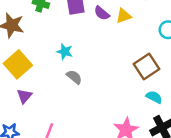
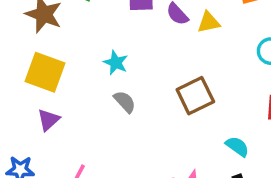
yellow square: (18, 64) -> (45, 72), turned -36
brown square: (146, 67) -> (195, 96), moved

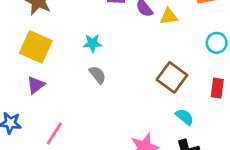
cyan star: (116, 63) -> (93, 43), turned -30
brown square: (195, 96) -> (172, 77), moved, turned -32

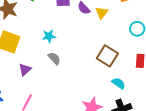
yellow triangle: (169, 16) -> (102, 13), turned -40
purple triangle: (36, 85) -> (25, 69), moved

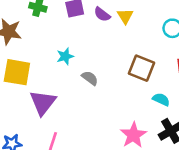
gray semicircle: (54, 58) -> (90, 78), moved
purple triangle: (25, 69) -> (43, 103), size x1.6

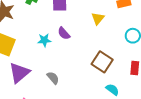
purple semicircle: (102, 14) -> (64, 33), moved
gray semicircle: (90, 78) -> (53, 78), moved

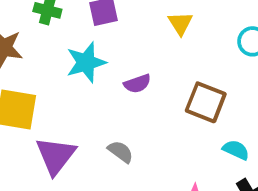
purple semicircle: (64, 33) -> (137, 84), moved, turned -56
cyan star: (44, 40) -> (86, 62), moved, size x1.5

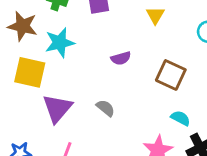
cyan star: (86, 62) -> (60, 43), moved
cyan semicircle: (236, 150) -> (180, 118), moved

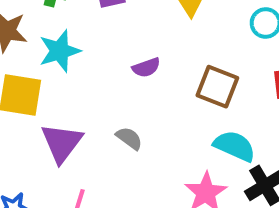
cyan semicircle: (180, 118) -> (235, 146), size x1.5

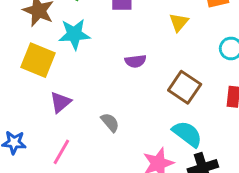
gray semicircle: (129, 138) -> (110, 122), moved
purple triangle: (62, 143) -> (60, 102), size x0.7

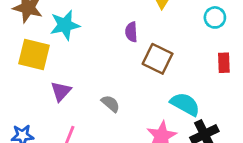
purple semicircle: (135, 61) -> (131, 32), moved, turned 102
brown square: (185, 87) -> (158, 59), moved

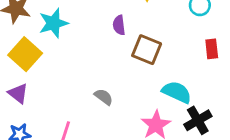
yellow square: (34, 55) -> (25, 54), turned 32
purple triangle: (61, 91) -> (18, 93), moved, turned -30

